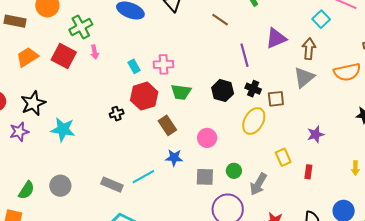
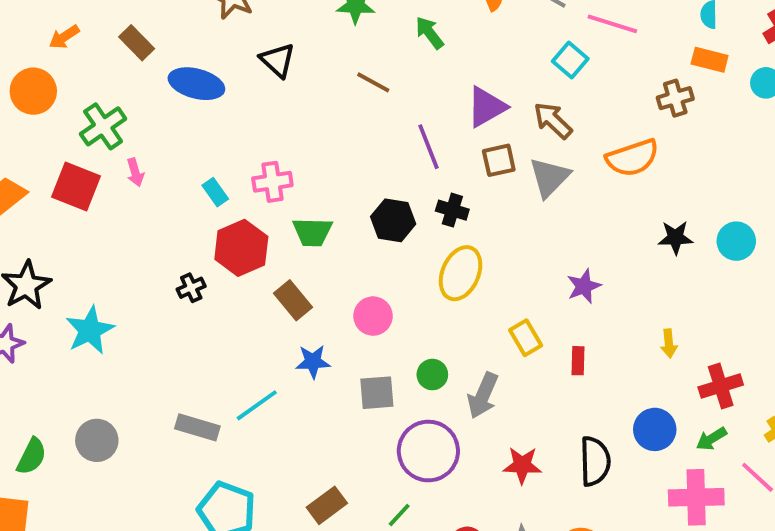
brown arrow: (309, 49) -> (553, 120), turned -45
brown square: (276, 99) -> (499, 160), moved
cyan star: (63, 130) -> (90, 330), turned -30

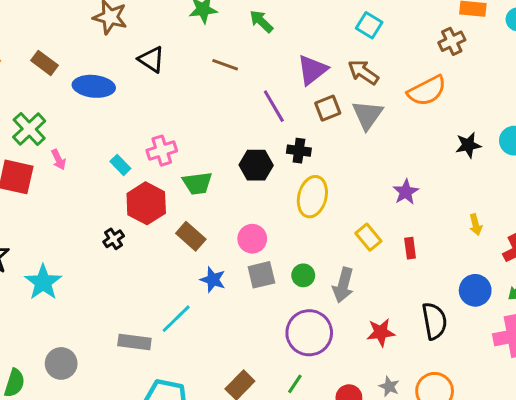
blue star: (313, 362) -> (213, 280), turned 30
gray square: (377, 393) -> (261, 275), moved

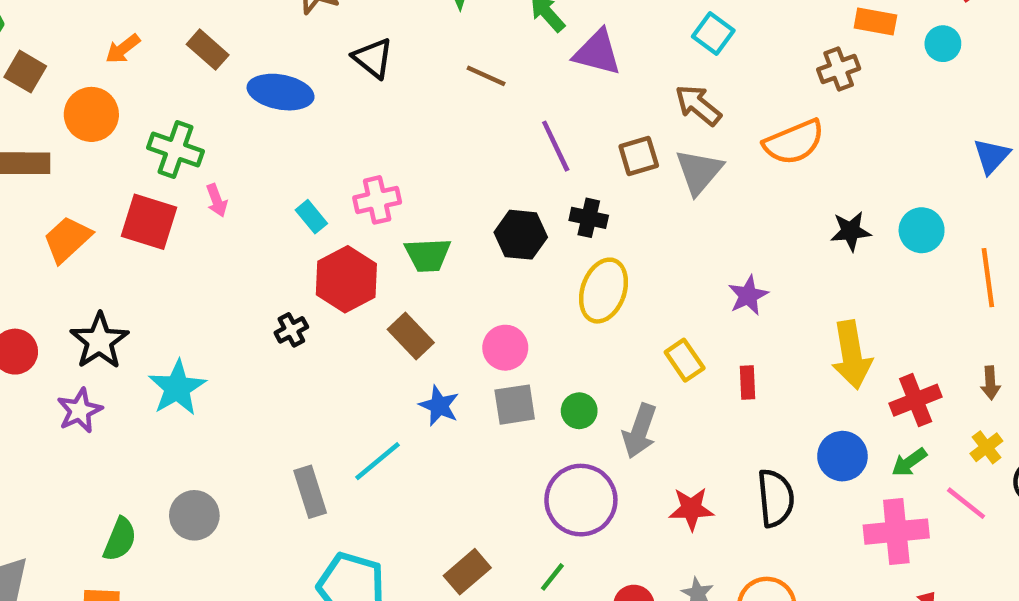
purple triangle: (312, 70) -> (597, 52), moved, turned 48
green cross: (29, 129) -> (175, 150), turned -32
yellow arrow: (476, 225) -> (852, 355), size x2.0
gray rectangle: (134, 342) -> (310, 492), turned 60

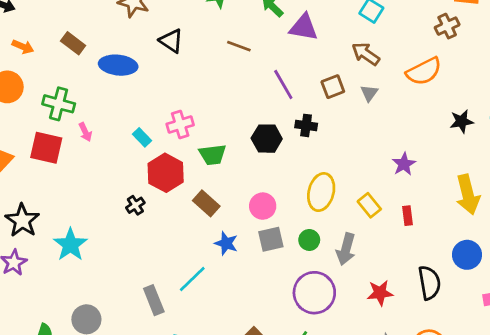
orange arrow: (123, 49) -> (23, 47), turned -115
gray triangle: (699, 172) -> (369, 93), size x0.6
yellow ellipse: (604, 291) -> (321, 192), moved

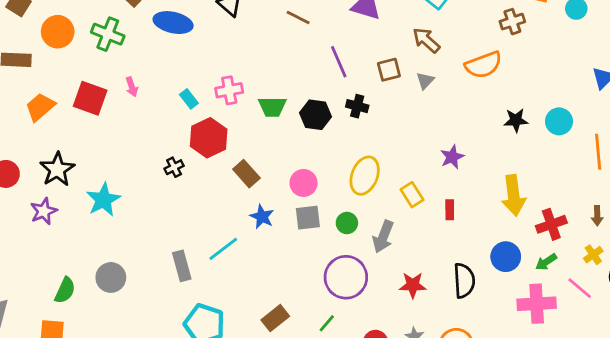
green cross: (59, 104) -> (108, 34), moved
green trapezoid: (213, 155) -> (272, 107), moved

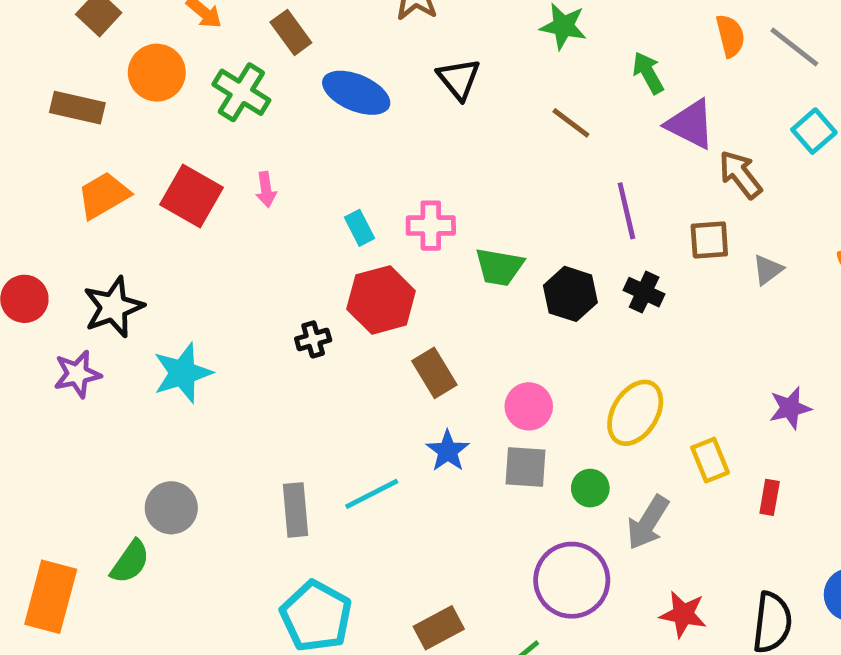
brown arrow: (426, 40) -> (740, 174), moved
green semicircle: (65, 290) -> (130, 562), moved

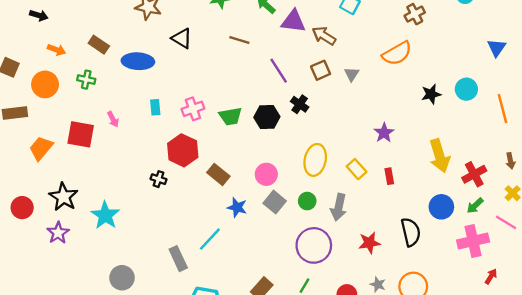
green cross: (241, 92) -> (86, 80), size x0.7
cyan rectangle: (359, 228) -> (155, 107), moved, turned 42
black cross: (644, 292) -> (300, 104), turned 30
black cross: (313, 339) -> (159, 179), turned -35
gray square: (526, 467) -> (275, 202), turned -35

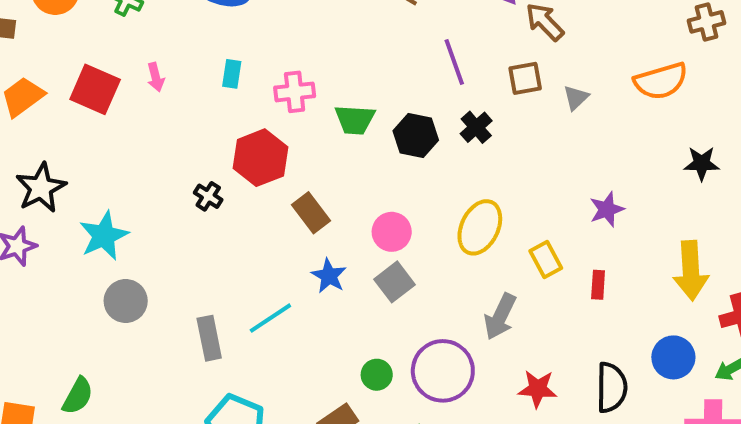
green circle: (307, 201) -> (377, 375), moved
gray circle: (122, 278) -> (126, 301), moved

